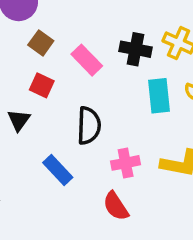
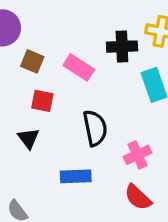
blue rectangle: (58, 170) -> (76, 176), turned -36

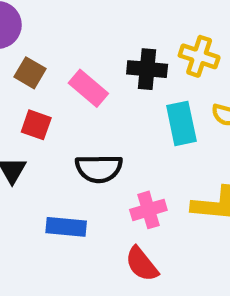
black semicircle: (95, 128) -> (99, 169), turned 93

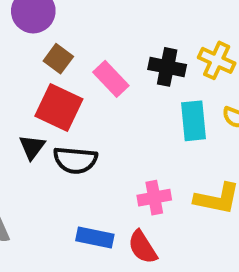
red square: (36, 125) -> (59, 107), size x1.6
black semicircle: (99, 169) -> (75, 160), moved
blue rectangle: (66, 227) -> (95, 238), moved

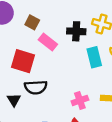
brown square: (58, 59) -> (32, 22), moved
black triangle: (32, 147) -> (14, 100), moved

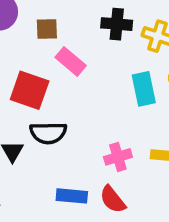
brown square: (32, 22) -> (47, 29), turned -32
black cross: (76, 31) -> (117, 24), moved

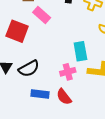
cyan rectangle: (144, 89) -> (80, 51), moved
black semicircle: (48, 133) -> (29, 69), moved, turned -30

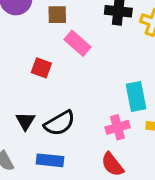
red square: (17, 31) -> (41, 68), size x0.6
blue rectangle: (40, 94) -> (50, 160), moved

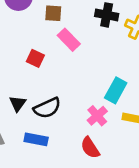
cyan rectangle: (136, 96) -> (116, 90), turned 35
pink cross: (118, 127) -> (97, 116), turned -30

